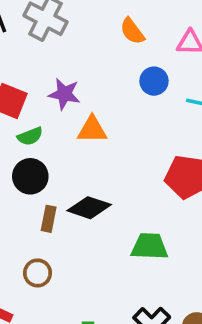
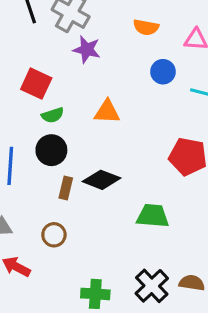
orange semicircle: (132, 31) -> (146, 27), turned -45
purple star: (64, 94) -> (87, 50), moved

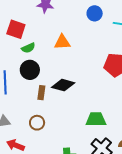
green trapezoid: (153, 216) -> (96, 119), moved

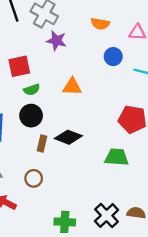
red square: (16, 29) -> (19, 66), turned -36
green trapezoid: (96, 119) -> (117, 157), moved

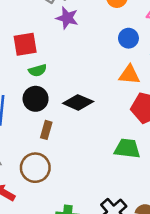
orange triangle: (72, 87) -> (129, 75), moved
black diamond: (68, 137) -> (78, 102), moved
brown circle: (34, 178) -> (35, 168), size x1.5

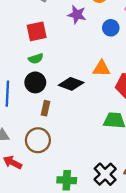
purple star: (67, 18) -> (77, 15), moved
red square: (25, 44) -> (37, 31), moved
orange triangle: (129, 75) -> (101, 68), moved

